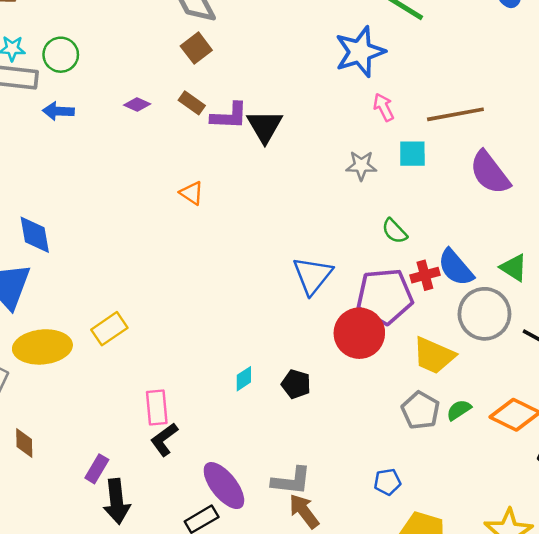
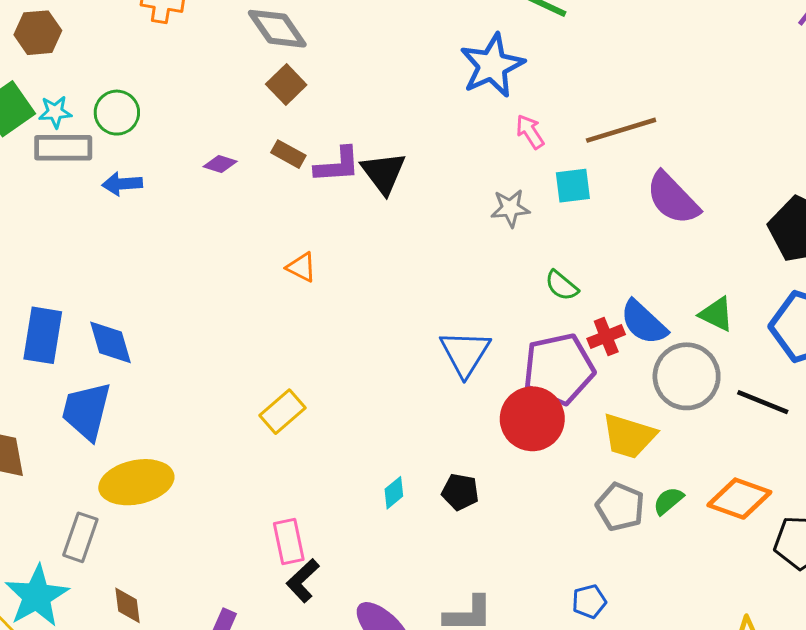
yellow rectangle: (109, 329) -> (282, 412), moved

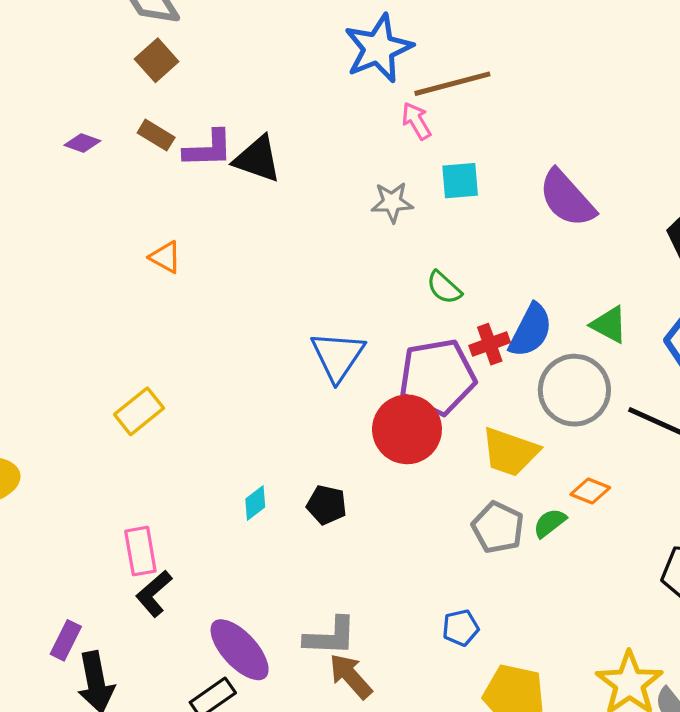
brown line: (621, 130) -> (452, 84), moved
black triangle: (383, 173) -> (257, 159), turned -36
blue semicircle: (644, 322) -> (531, 330), turned -108
orange diamond: (739, 499) -> (590, 491), moved, size x0.6

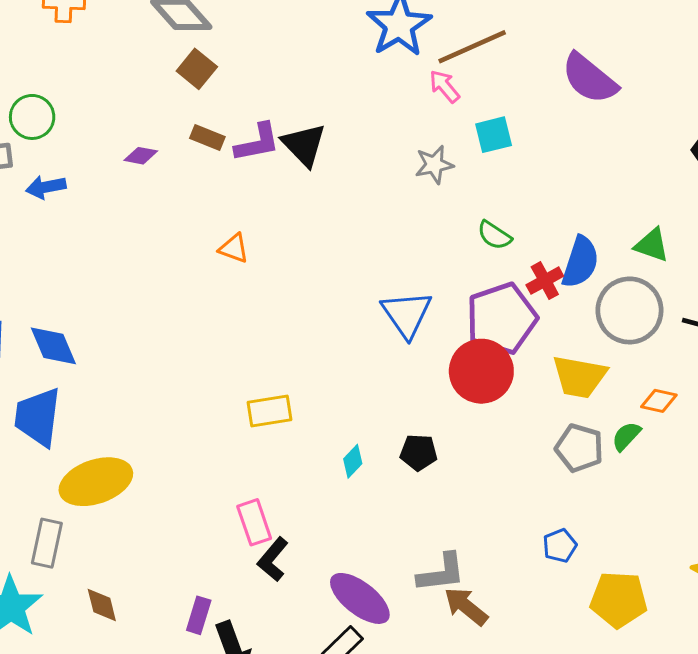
black triangle: (257, 159) -> (304, 145), turned 36
purple semicircle: (567, 198) -> (589, 78), moved
yellow rectangle: (139, 411) -> (269, 411), moved, turned 39

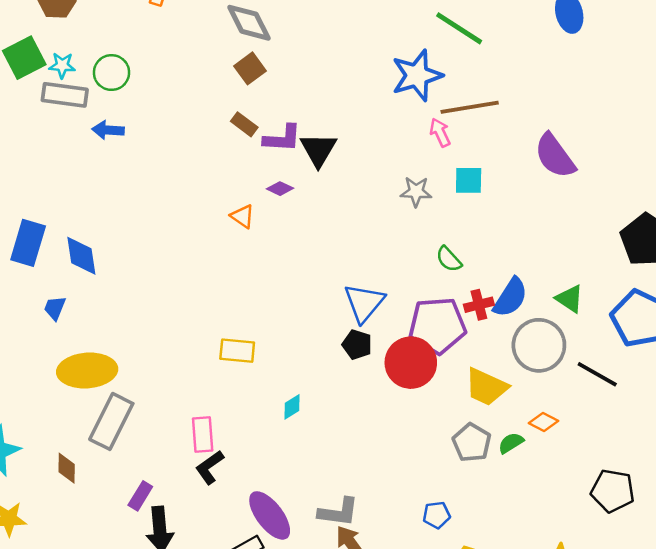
purple diamond: (141, 156) -> (280, 189), moved
blue trapezoid: (38, 417) -> (55, 308), size x0.5
black pentagon: (419, 452) -> (357, 345), moved
gray rectangle: (47, 543) -> (111, 421), moved, size x1.4

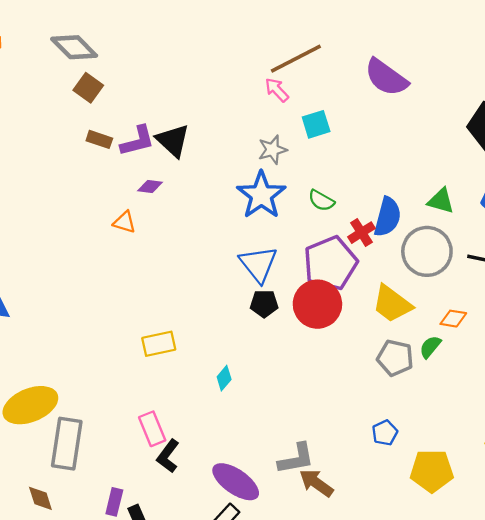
blue star: (417, 75) -> (261, 195), moved
yellow trapezoid: (486, 387) -> (392, 304), turned 30

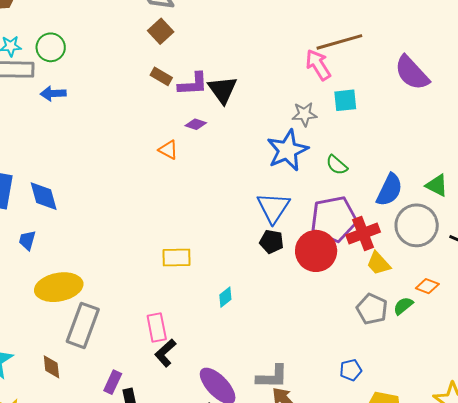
pink arrow: (277, 90) -> (318, 65), size x1.4
red cross: (361, 233) -> (363, 233), moved, size x1.4
yellow trapezoid: (392, 304) -> (378, 263), size x0.7

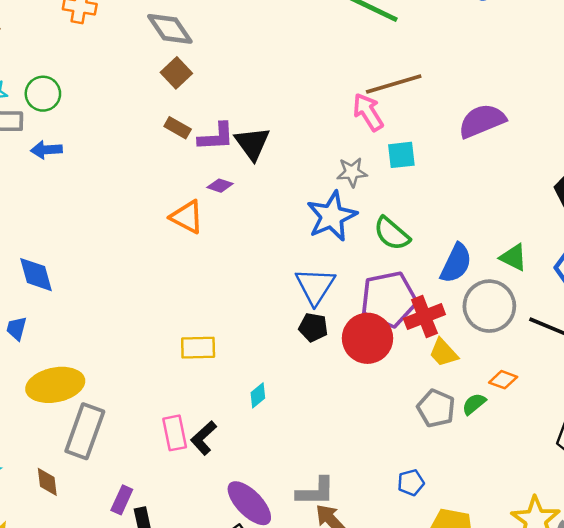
purple semicircle: (412, 73) -> (482, 121), turned 111
orange triangle: (168, 150) -> (187, 217), size x1.4
green semicircle: (337, 165) -> (392, 234), size x1.4
black L-shape: (165, 353) -> (204, 438), moved

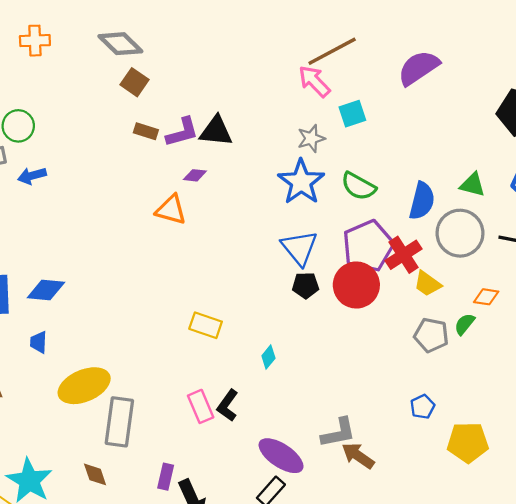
black triangle: (252, 143) -> (216, 131), turned -36
blue diamond: (36, 275) -> (46, 290), turned -57
yellow rectangle: (198, 348) -> (206, 325), turned 32

